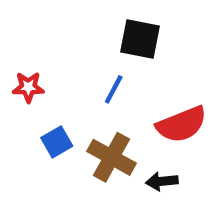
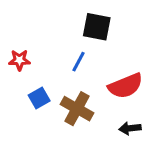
black arrow: (162, 181) -> (130, 128), moved

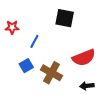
red star: (19, 60) -> (12, 27), moved
blue line: (79, 62) -> (34, 41), moved

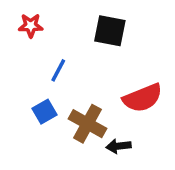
red star: (12, 27) -> (31, 26), moved
black arrow: (87, 86) -> (118, 146), moved

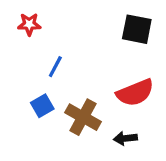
black square: (110, 31) -> (137, 29), moved
black arrow: (118, 146) -> (125, 138), moved

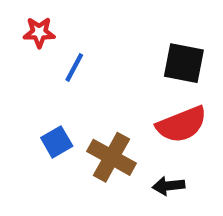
black square: (137, 29) -> (184, 63), moved
blue line: (55, 67) -> (74, 67), moved

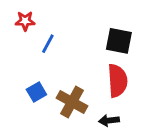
red semicircle: (182, 124) -> (117, 81), turned -72

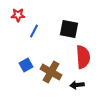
black square: (119, 41) -> (69, 29), moved

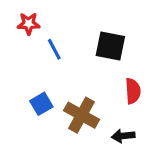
blue line: (34, 31) -> (54, 49), turned -56
red semicircle: (83, 57) -> (133, 91), size x0.7

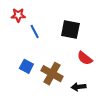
red semicircle: (133, 91) -> (85, 58), turned 133
blue square: (41, 104) -> (26, 66), turned -32

